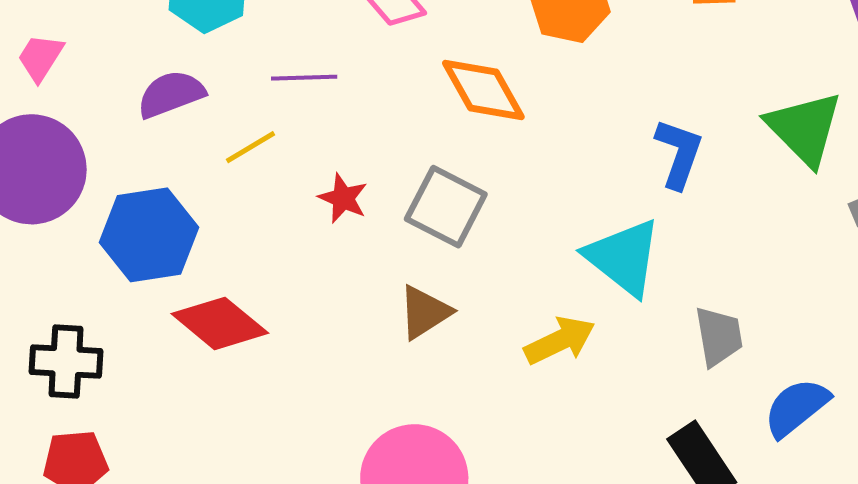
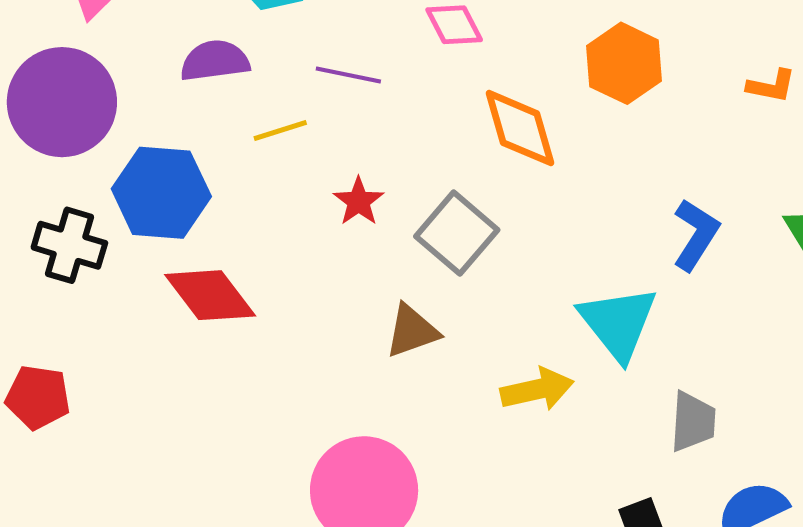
black cross: (66, 361) -> (69, 245), moved

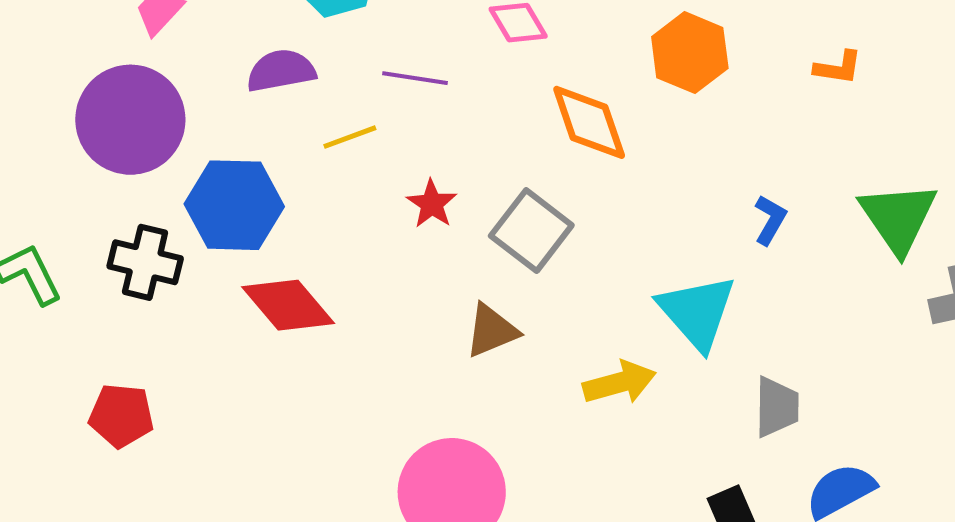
blue L-shape: (696, 235) -> (770, 220), size x0.7

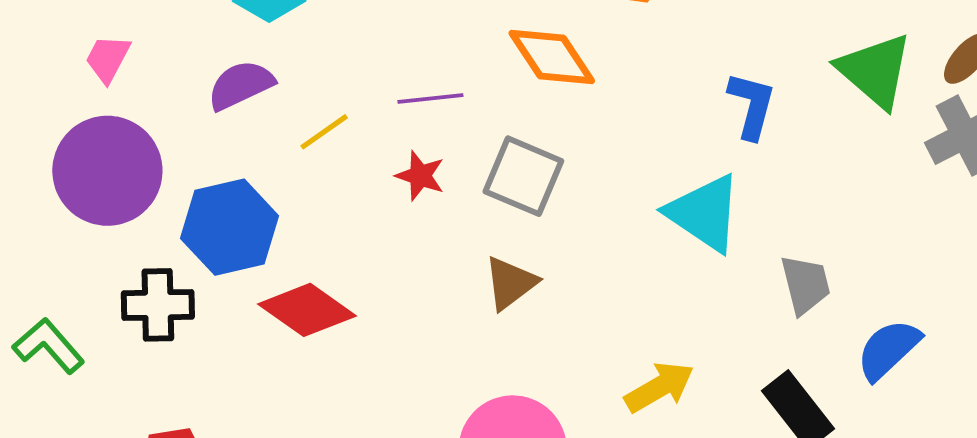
purple line: (415, 78) -> (430, 98), moved
blue L-shape: (770, 220) -> (752, 105), size x1.4
yellow arrow: (619, 383) -> (659, 387), moved

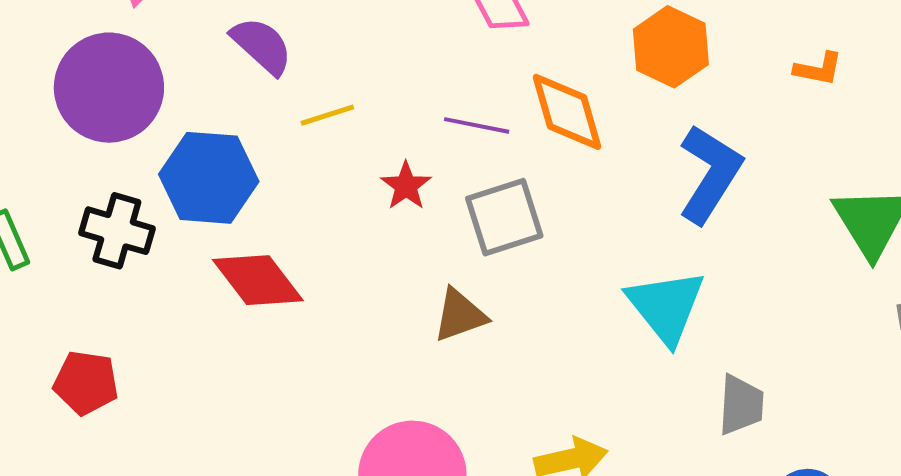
purple semicircle: (241, 85) -> (262, 46), turned 50
purple line: (430, 98) -> (477, 125), moved
blue L-shape: (752, 105) -> (710, 174), moved, size x1.4
gray square: (523, 176) -> (504, 217), turned 32

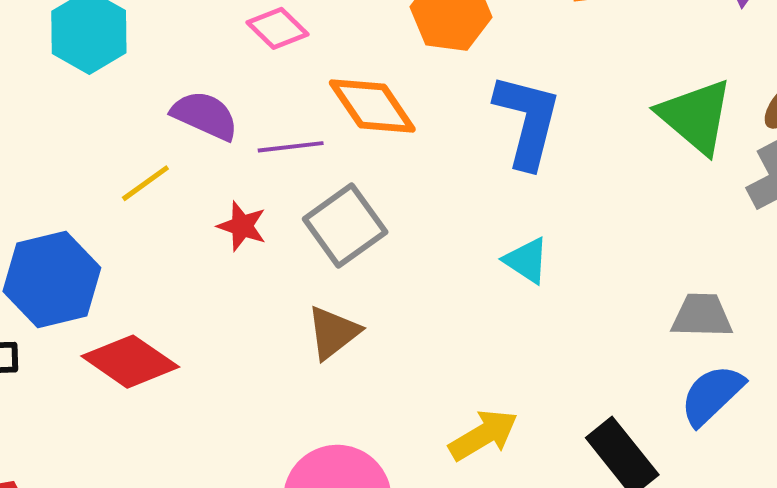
purple semicircle: (262, 46) -> (205, 115), moved
cyan triangle: (666, 306) -> (526, 260), size x0.6
gray trapezoid: (741, 405) -> (702, 316), moved, turned -74

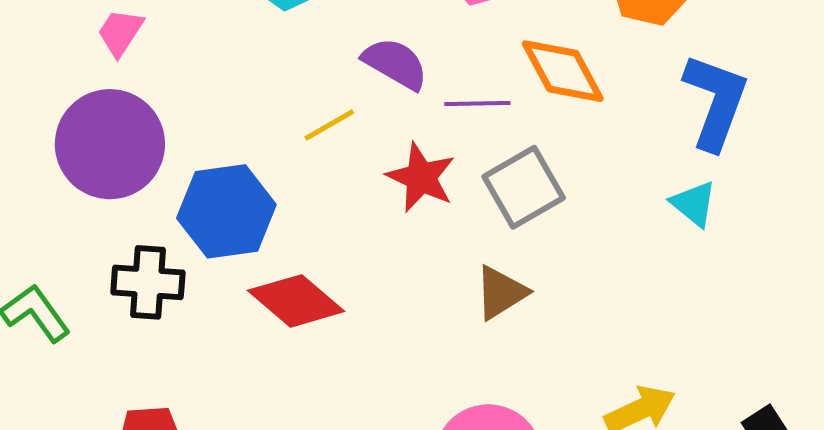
red star: (242, 226) -> (421, 177), size x1.4
cyan triangle: (526, 260) -> (694, 204), moved

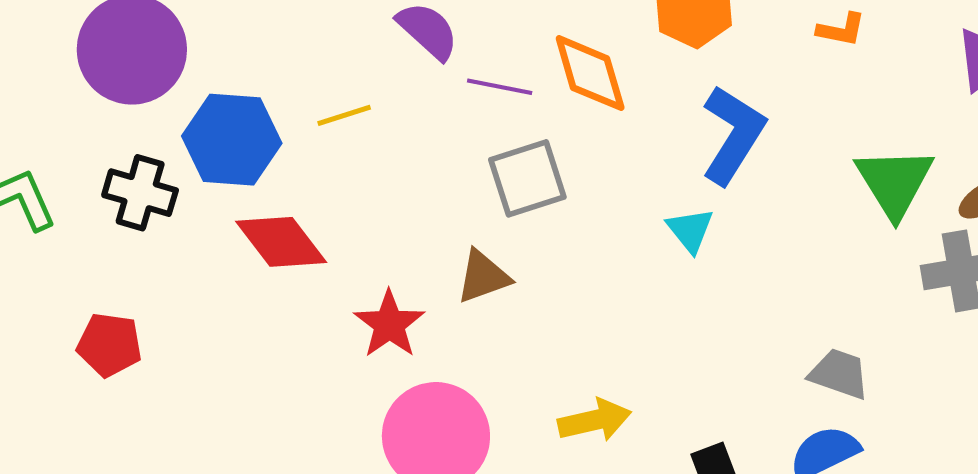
yellow line: (329, 125) -> (344, 115), moved
red star: (421, 177) -> (389, 324), moved

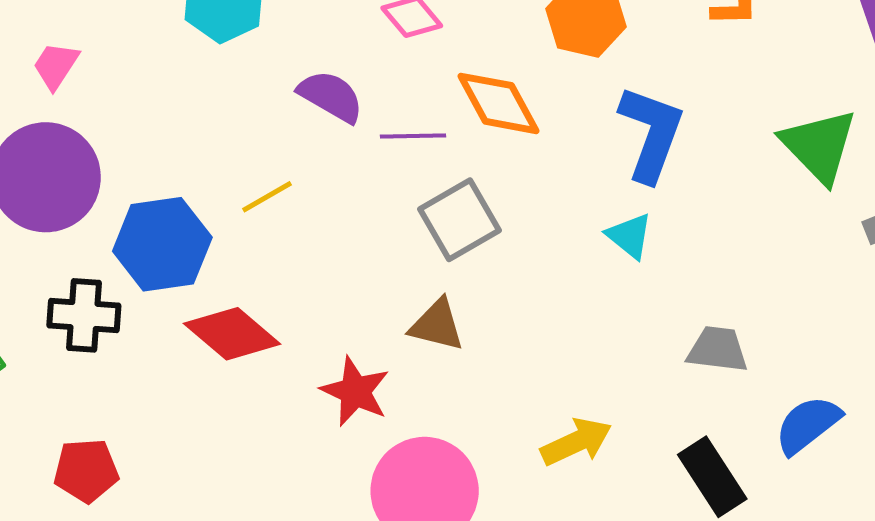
brown triangle: (483, 277) -> (437, 325), turned 46
gray trapezoid: (839, 374) -> (718, 349), moved

